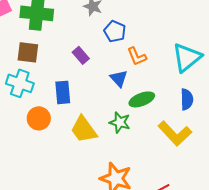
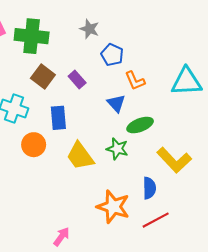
brown square: (28, 52) -> (43, 76), moved, turned 30
cyan triangle: (187, 57) -> (187, 82), turned 36
blue semicircle: (187, 99) -> (149, 188), moved

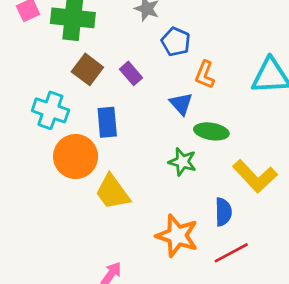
orange L-shape: (135, 81) -> (205, 75), turned 45
green ellipse: (140, 125) -> (211, 131), turned 30
orange circle: (34, 145) -> (76, 156), size x1.4
yellow trapezoid: (80, 156) -> (112, 192), moved

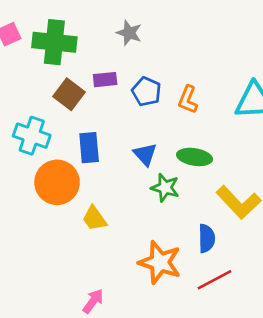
blue pentagon: (176, 42) -> (146, 92), moved
purple rectangle: (131, 73) -> (105, 80), moved, turned -55
blue triangle: (181, 104) -> (145, 154), moved
yellow trapezoid: (112, 192) -> (94, 218), size x0.7

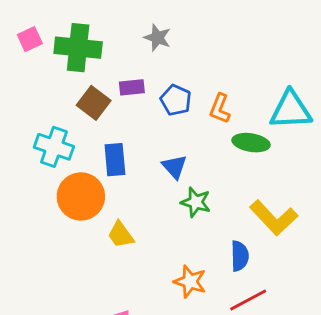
green ellipse: (195, 157) -> (251, 143), moved
orange star: (160, 262) -> (190, 282), size x0.7

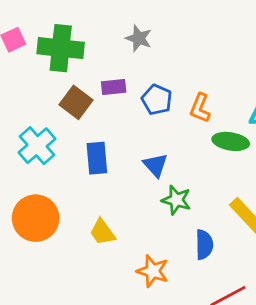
cyan cross: (54, 147) -> (37, 146), turned 30
orange circle: (81, 196) -> (36, 218), moved
blue semicircle: (240, 256) -> (204, 245), moved
orange star: (190, 282) -> (153, 271), moved

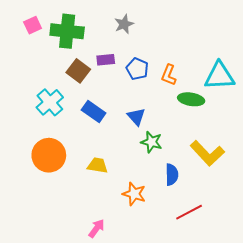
gray star: (139, 38) -> (124, 24), turned 30
blue rectangle: (97, 158) -> (94, 112), turned -50
yellow trapezoid: (102, 232) -> (98, 165), turned 135

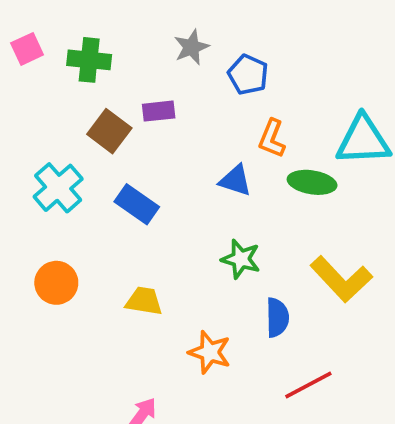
green cross: (67, 31) -> (89, 60), size x0.7
blue pentagon: (137, 69) -> (248, 75), moved
blue triangle: (136, 117) -> (235, 181), moved, turned -30
orange circle: (49, 155) -> (56, 283), size x0.7

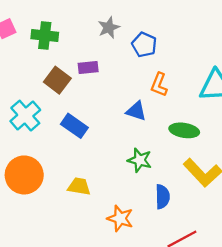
green ellipse: (312, 182) -> (184, 130), moved
orange circle: (56, 283) -> (24, 175), size x1.4

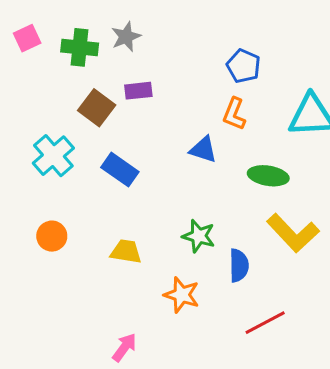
gray star: (109, 28) -> (126, 37), moved
blue pentagon: (144, 45) -> (243, 66), moved
green star: (140, 160) -> (199, 236), moved
orange circle: (24, 175) -> (52, 236), size x0.6

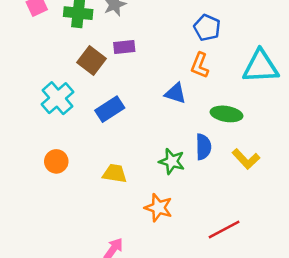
blue rectangle: (120, 170) -> (110, 109), turned -68
yellow L-shape: (293, 233) -> (246, 159), size x0.7
blue semicircle: (239, 265) -> (203, 147), moved

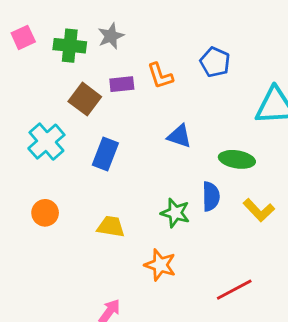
orange L-shape: (200, 65) -> (160, 76), moved, turned -40
blue rectangle: (110, 109) -> (105, 154), turned -36

